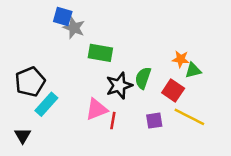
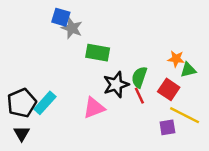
black pentagon: (30, 82) -> (22, 103), moved
red line: (113, 121) -> (139, 96), moved, turned -35
purple square: (154, 121) -> (167, 127), moved

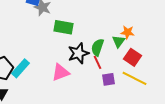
green triangle: (188, 70) -> (118, 41), moved, turned -40
red square: (169, 89) -> (132, 57), moved
purple square: (167, 127) -> (108, 79), moved

